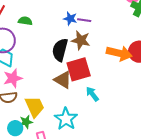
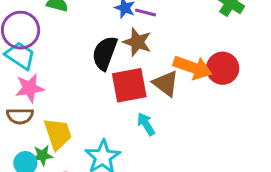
brown triangle: (63, 80) -> (166, 83), moved

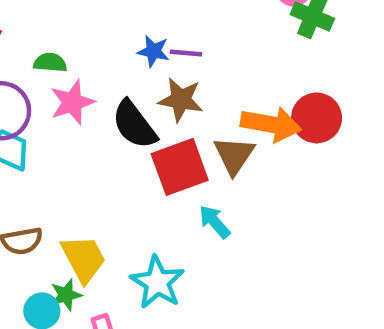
black semicircle: (105, 53) -> (134, 125), turned -48
brown triangle: (166, 83) -> (234, 155), turned 36
pink star: (30, 88) -> (72, 102), moved

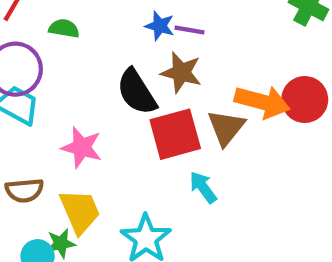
pink star: (72, 102) -> (82, 147), moved, turned 30

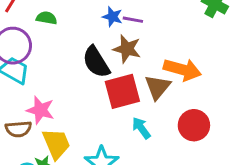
red circle: (305, 100) -> (194, 125), moved
pink star: (82, 147) -> (40, 110), moved

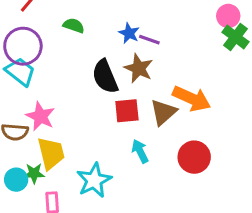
green semicircle: (47, 18) -> (74, 26), moved
red square: (122, 91) -> (127, 111), size x0.7

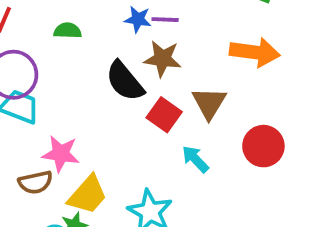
orange arrow: (192, 99) -> (255, 52), moved
red square: (127, 111) -> (164, 115), turned -32
yellow trapezoid: (51, 153) -> (88, 195), turned 72

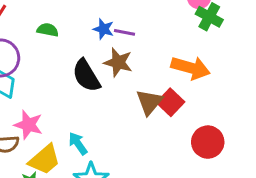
red square: (164, 115) -> (170, 102), moved
red circle: (263, 146) -> (208, 142), moved
cyan arrow: (195, 159) -> (78, 143), moved

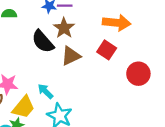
brown star: (118, 62) -> (64, 28), turned 30
brown triangle: (149, 102) -> (71, 56), moved, turned 35

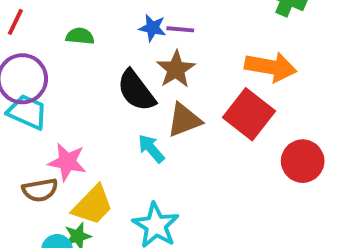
red square: (107, 50) -> (249, 114), size x1.4
cyan arrow: (45, 91) -> (151, 149), moved

